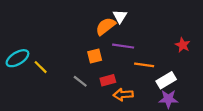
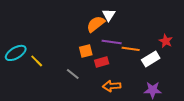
orange line: (144, 65) -> (131, 49), moved
red rectangle: (108, 80) -> (102, 62), moved
white rectangle: (166, 80) -> (151, 59), moved

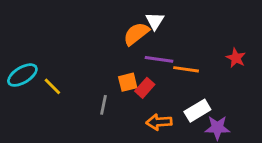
orange square: (86, 51) -> (128, 82), moved
white rectangle: (151, 59) -> (197, 111), moved
red rectangle: (102, 62) -> (145, 88), turned -32
gray line: (73, 74) -> (104, 105), turned 64

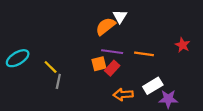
purple line: (159, 59) -> (112, 52), moved
yellow line: (52, 86) -> (51, 67), moved
gray line: (104, 105) -> (58, 81), moved

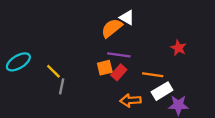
white triangle: (120, 16) -> (127, 18), turned -32
red star: (183, 45) -> (178, 48), moved
orange line: (144, 54) -> (153, 75), moved

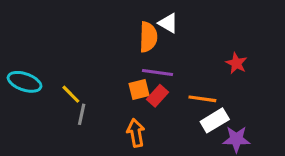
orange semicircle: (112, 28) -> (148, 37), turned 130
cyan ellipse: (18, 62) -> (25, 82), turned 50
orange arrow: (130, 100) -> (136, 133), moved, turned 84

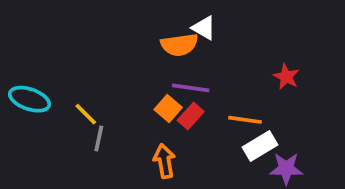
orange semicircle: (148, 37) -> (179, 45), turned 80
orange square: (139, 90) -> (168, 109), turned -35

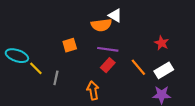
orange square: (168, 109) -> (70, 45), moved, turned 32
yellow line: (86, 114) -> (36, 68), moved
orange line: (245, 120) -> (138, 67), turned 42
white rectangle: (260, 146) -> (164, 70), moved

